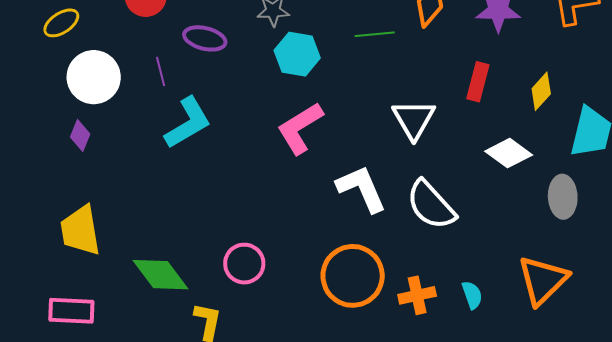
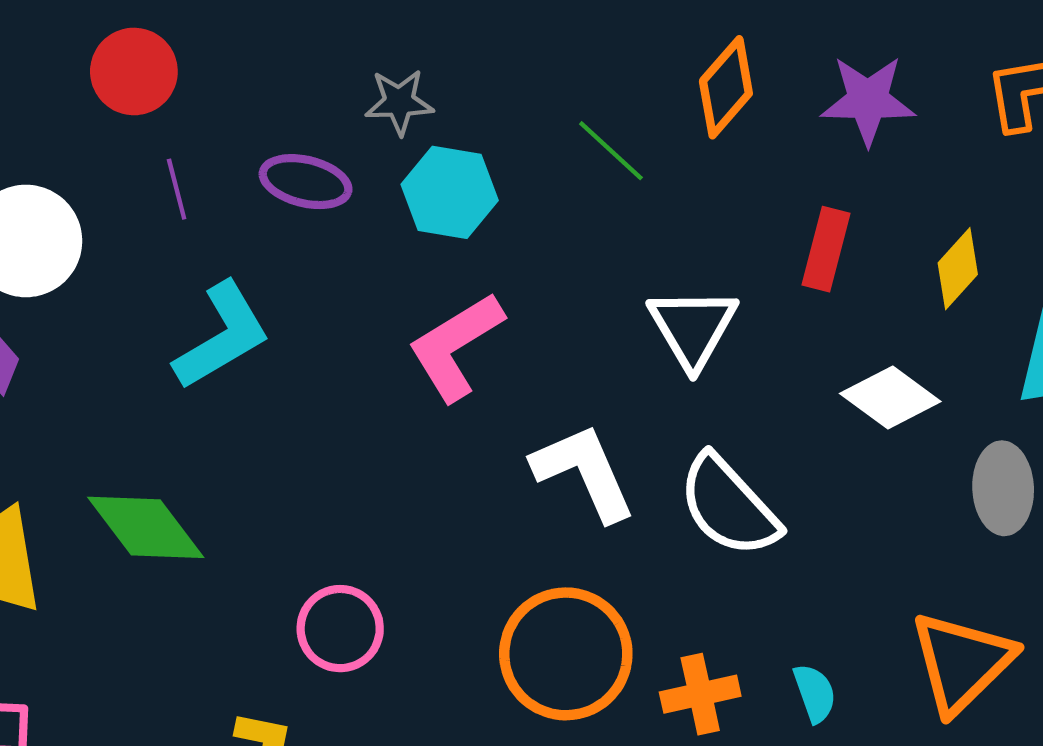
green line: (375, 34) -> (611, 151), turned 48
purple ellipse: (205, 38) -> (306, 182), moved
purple line: (161, 72) -> (177, 189), moved
green diamond: (161, 275) -> (146, 527), moved

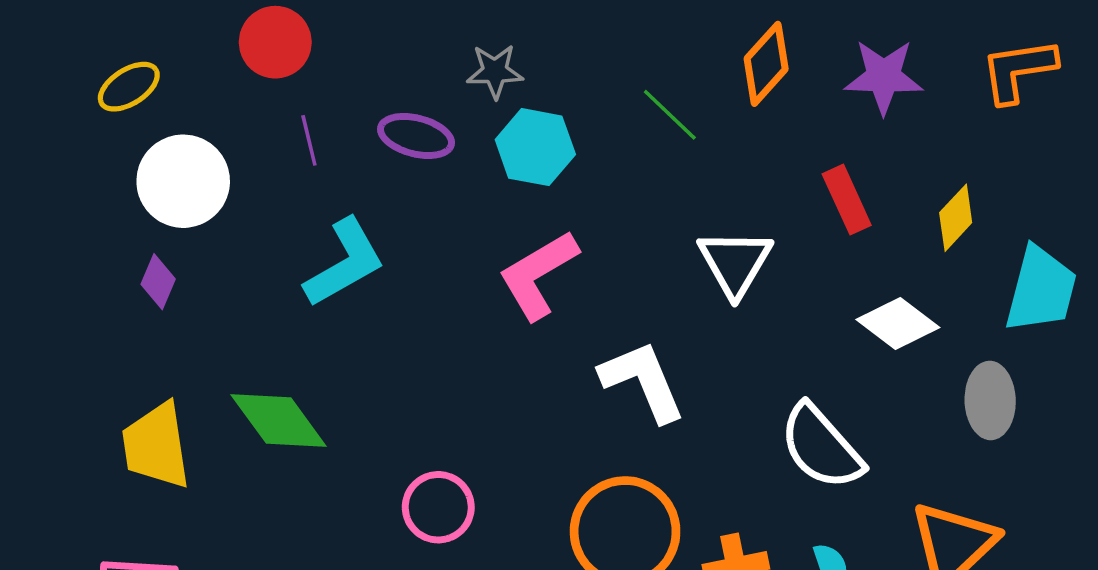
red rectangle: (826, 249) -> (847, 200), turned -40
white semicircle: (729, 506) -> (821, 447), moved

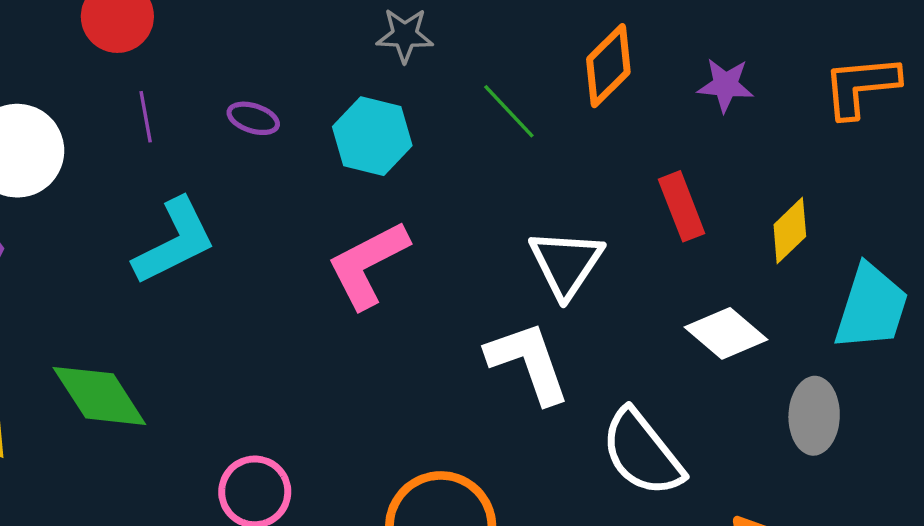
gray star: (495, 71) -> (405, 35), moved
purple star: (884, 77) -> (725, 85), size x0.7
purple ellipse: (416, 136) -> (253, 118), size x0.7
white L-shape: (643, 381) -> (528, 362), moved

